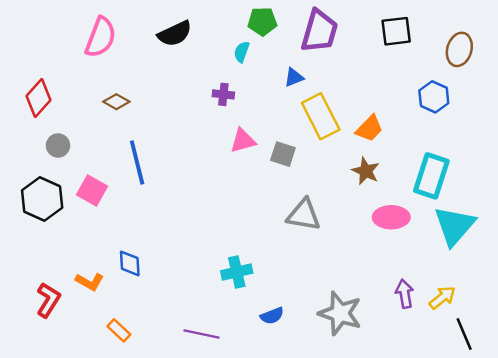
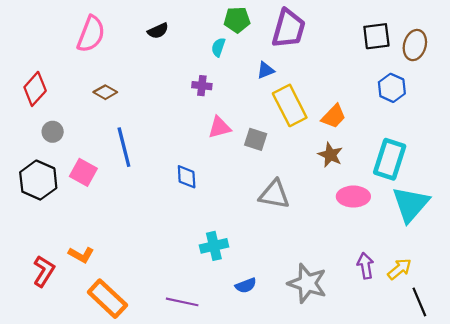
black square: (396, 31) -> (376, 36), moved
black semicircle: (175, 34) -> (158, 31), size x0.7
blue diamond: (130, 263) -> (187, 177), moved
orange rectangle: (119, 330) -> (107, 299), size x1.8

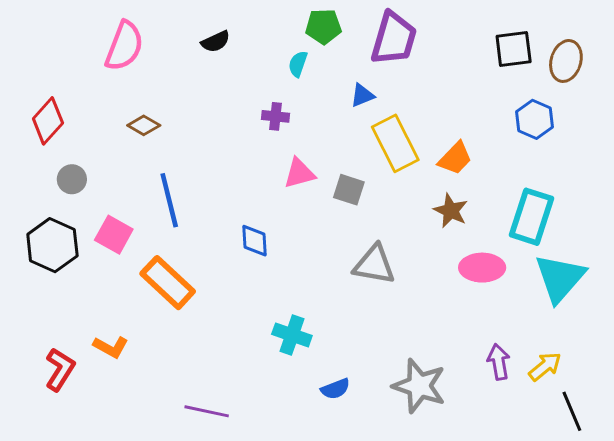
cyan cross: (214, 246) -> (292, 335), turned 32
orange rectangle: (107, 299) -> (168, 283), moved
purple line: (182, 302) -> (207, 411), moved

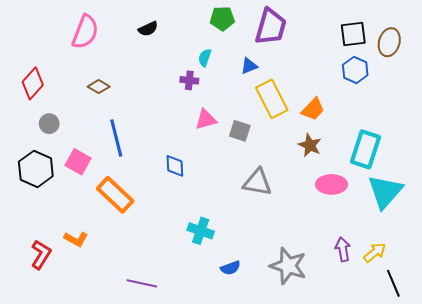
cyan semicircle: (298, 64) -> (205, 58), moved
blue hexagon: (534, 119) -> (355, 70), moved

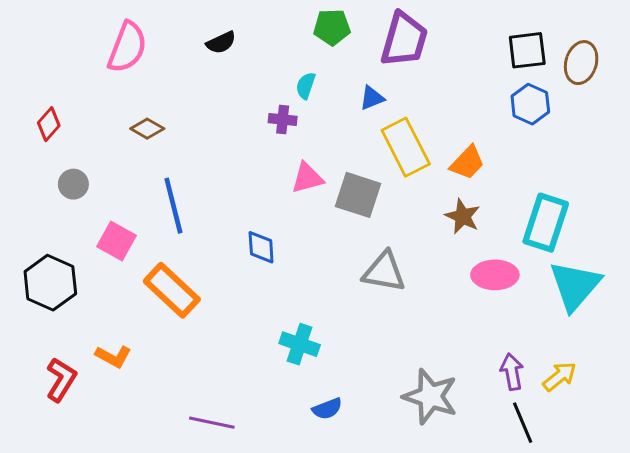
red diamond: (33, 83) -> (49, 124), size x0.7
gray square: (240, 131) -> (358, 195), size x1.4
black hexagon: (36, 169) -> (50, 283), moved
blue semicircle: (231, 268) -> (327, 409), moved
black line: (393, 283) -> (523, 423), moved

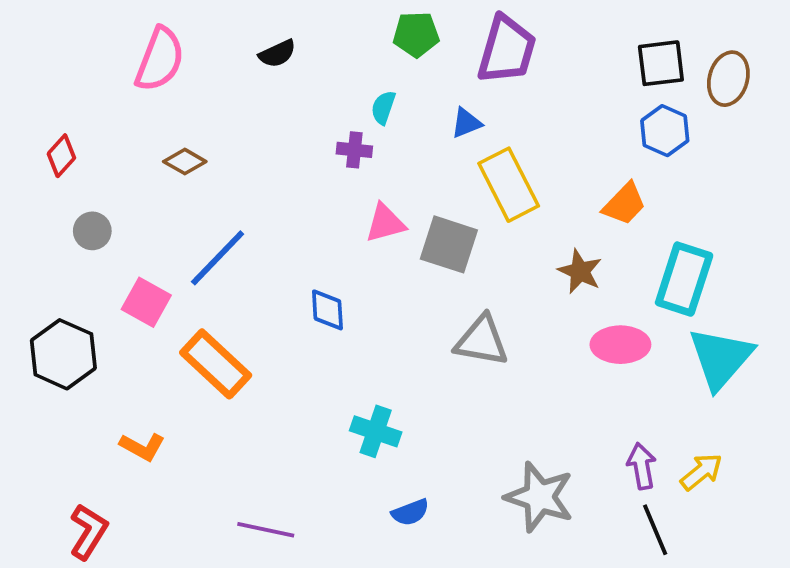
orange trapezoid: (467, 163) -> (624, 204), moved
blue line: (173, 206) -> (218, 258), turned 58
red L-shape: (61, 380) -> (88, 532), moved

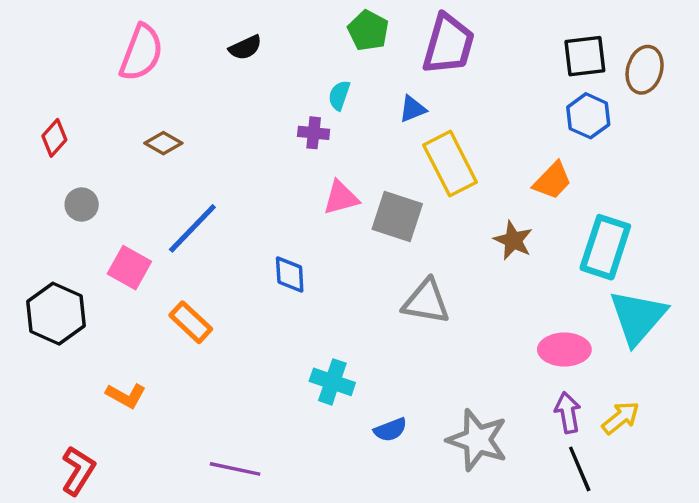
green pentagon: (416, 34) -> (368, 30), turned 30
pink ellipse: (620, 345) -> (564, 350), moved
orange rectangle: (216, 364) -> (191, 322), size x0.7
blue semicircle: (410, 512) -> (390, 430), moved

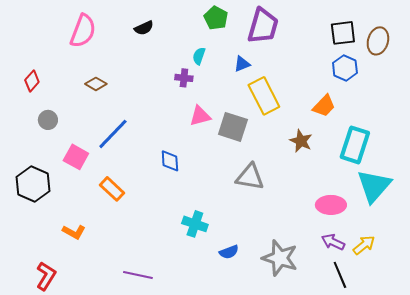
purple arrow: (568, 413) -> (333, 242), turned -55

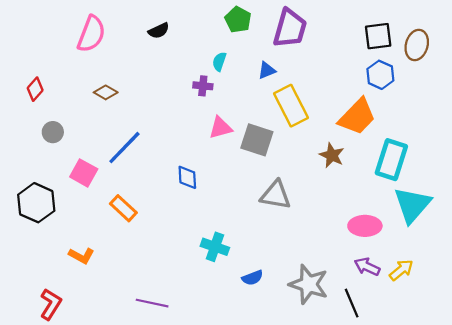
orange trapezoid: (324, 106) -> (357, 117), size x1.5
black line: (340, 275) -> (352, 303), moved

